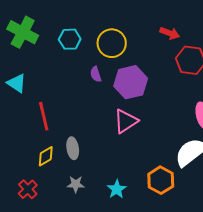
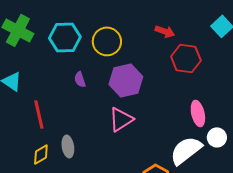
cyan hexagon: (70, 39) -> (65, 37), size x1.4
purple semicircle: (96, 74) -> (80, 79), moved

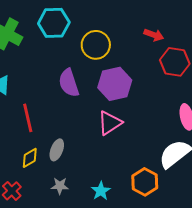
cyan hexagon: (65, 37) -> (54, 23), moved
purple semicircle: (80, 79) -> (69, 83), size x1.8
gray ellipse: (68, 146) -> (57, 150), turned 30

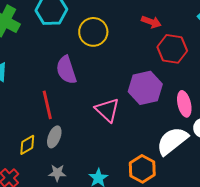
purple hexagon: (115, 84) -> (145, 88), moved
red line: (28, 118) -> (47, 105), moved
pink triangle: (110, 123) -> (107, 110), turned -44

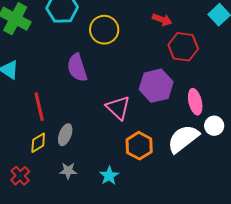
red line: (47, 105) -> (39, 107), moved
orange hexagon: (142, 169) -> (139, 146), moved

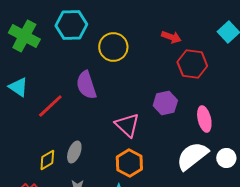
purple hexagon: (156, 86) -> (165, 103), size x0.7
red line: (39, 107) -> (50, 106), moved, turned 60
white circle: (214, 126) -> (226, 158), moved
orange hexagon: (139, 146) -> (129, 163), moved

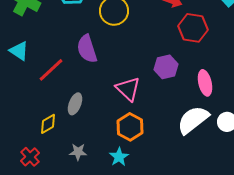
gray ellipse: (74, 152) -> (75, 104), moved

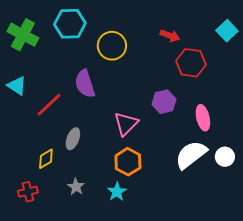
pink triangle: (128, 89) -> (126, 124), turned 32
gray star: (78, 152) -> (76, 187), turned 30
red cross: (30, 157) -> (28, 192), turned 30

